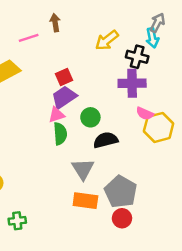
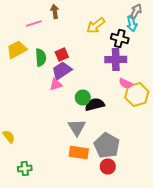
green circle: (90, 117) -> (83, 98), moved
green semicircle: (60, 134) -> (41, 58), moved

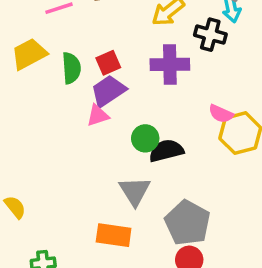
purple cross: (116, 60) -> (170, 64), moved
orange rectangle: (79, 152) -> (114, 235), moved

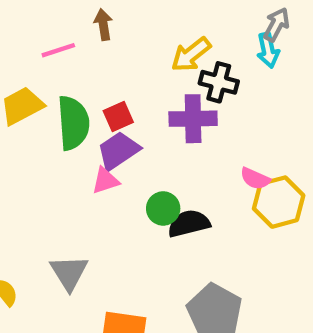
black cross: (210, 35) -> (219, 82), moved
green semicircle: (71, 68) -> (73, 123), size x1.4
gray triangle: (135, 191) -> (69, 273), moved

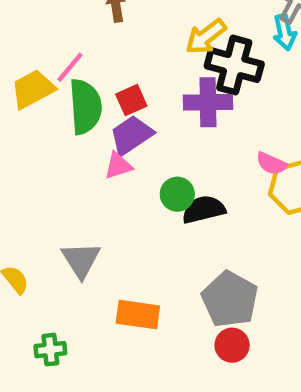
pink line: (58, 50) -> (70, 67), moved, turned -32
black cross: (219, 82) -> (234, 65), size x1.4

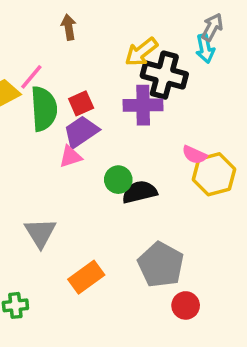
orange rectangle: (138, 315) -> (86, 277), turned -44
red circle: (232, 345) -> (186, 305), moved

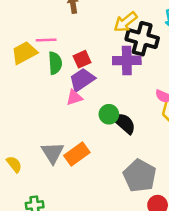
pink line: (31, 77) -> (46, 40), turned 48
green semicircle: (44, 109) -> (55, 63), size x0.7
black semicircle: (140, 192) -> (124, 123), turned 55
orange rectangle: (86, 277) -> (77, 154), moved

